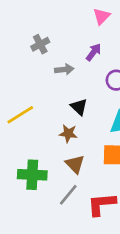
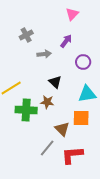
brown triangle: (75, 164) -> (62, 129), moved
green cross: (32, 175) -> (26, 110), moved

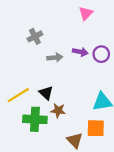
purple arrow: (66, 41) -> (80, 52), moved, turned 64
purple circle: (83, 62) -> (101, 54), moved
black triangle: (55, 82) -> (46, 93), moved

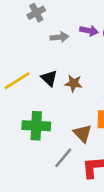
brown star: (58, 110) -> (74, 83), moved
green cross: (35, 119) -> (36, 126), moved

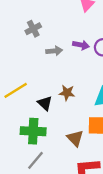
black triangle: (49, 78) -> (45, 103), moved
gray line: (63, 158) -> (36, 160), moved

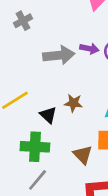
gray cross: (33, 29) -> (23, 21), moved
gray arrow: (54, 51) -> (59, 55), size x1.6

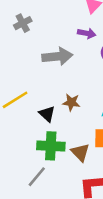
purple arrow: (89, 49) -> (87, 33), moved
green cross: (35, 147) -> (51, 146), moved

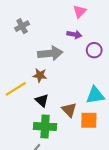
brown star: (71, 102) -> (40, 75), moved
brown triangle: (80, 152) -> (69, 110), moved

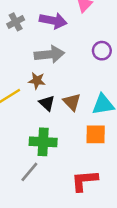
purple arrow: (74, 34) -> (53, 21), moved, size x1.5
black triangle: (42, 100) -> (47, 103), moved
brown triangle: (69, 110) -> (72, 102), moved

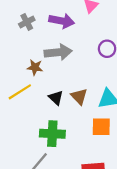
brown star: (37, 81) -> (35, 67), moved

